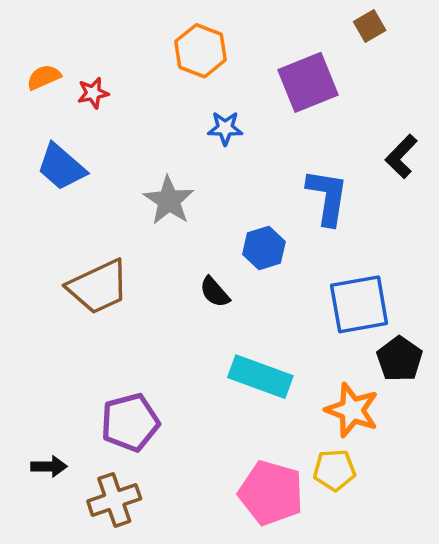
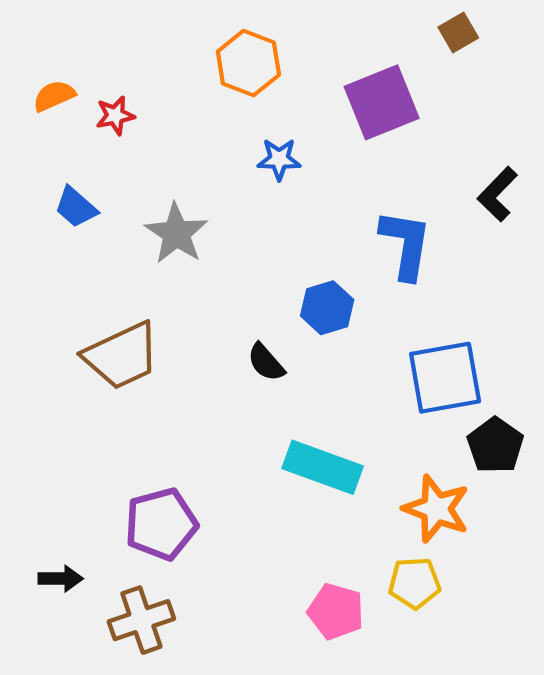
blue trapezoid: (61, 167) -> (76, 207), size x0.7
gray star: (169, 200) -> (176, 233), moved
pink pentagon: (271, 493) -> (336, 611), size x0.7

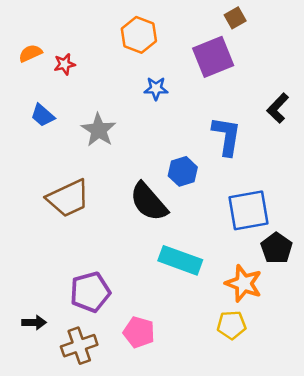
brown square: (458, 32) -> (235, 18), moved
black semicircle: (266, 362) -> (149, 202), size x1.8
pink pentagon: (336, 611) -> (139, 332), moved

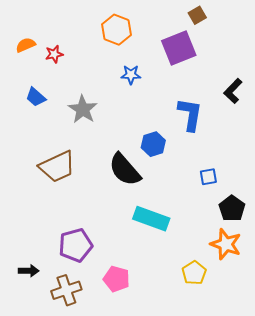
blue square: (249, 210) -> (208, 177), size x0.5
orange star: (244, 283) -> (226, 244), moved
yellow pentagon: (231, 325) -> (194, 273), turned -30

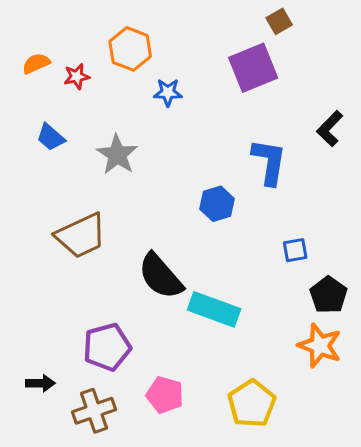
orange hexagon: (116, 30) -> (130, 49), moved
blue star: (131, 75) -> (168, 92), moved
black semicircle: (125, 170) -> (161, 276), moved
yellow pentagon: (194, 273) -> (252, 403), moved, size x1.4

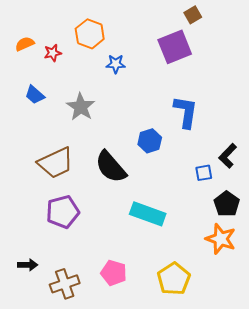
black L-shape: (330, 129) -> (228, 156), moved
black semicircle: (161, 276) -> (111, 167), moved
purple pentagon: (107, 347) -> (63, 212), moved

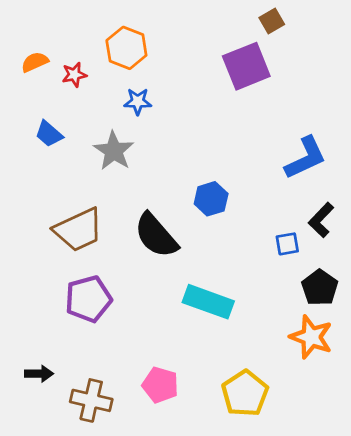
blue star: (116, 64) -> (138, 101), moved
blue L-shape: (186, 112) -> (306, 158), moved, turned 56
brown cross: (65, 284) -> (91, 400), turned 32

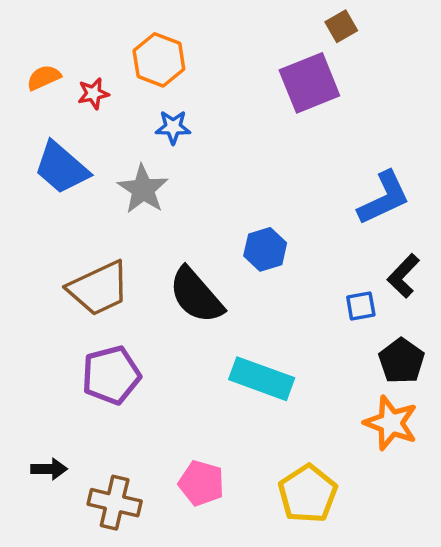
blue trapezoid: (49, 134) -> (61, 168), size x1.6

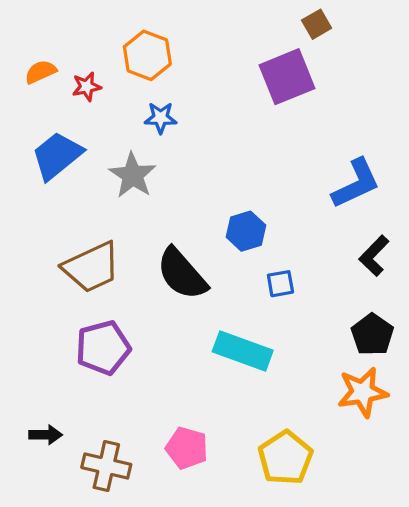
blue trapezoid: (61, 168) -> (57, 156), turned 100
blue square: (361, 306) -> (280, 284), moved
orange star: (391, 423) -> (363, 392), turned -30

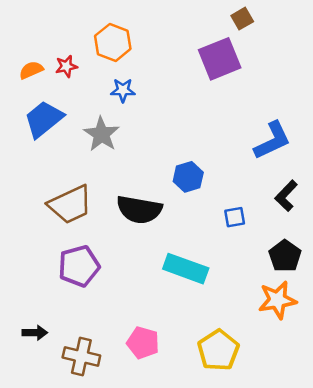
orange semicircle: (41, 72) -> (31, 70), moved
black semicircle: (182, 274) -> (139, 210), turned -39
blue square: (280, 284) -> (235, 217), moved

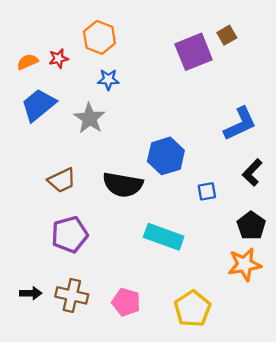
brown square: (242, 19) -> (227, 35), moved
blue hexagon: (188, 177) -> (166, 156), size x1.4
brown trapezoid: (70, 205) -> (62, 180), size x0.7
brown cross: (81, 357) -> (72, 295), moved

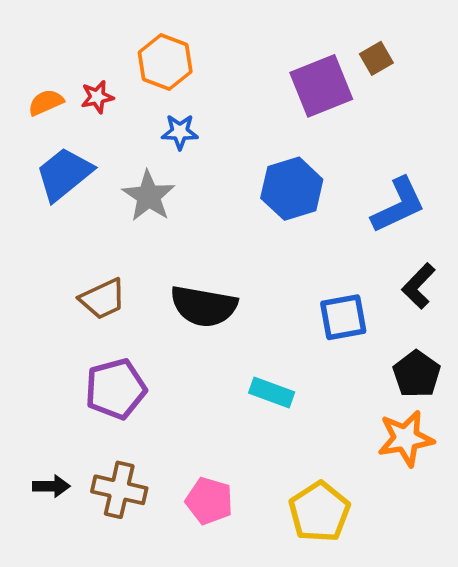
blue hexagon: (166, 156) -> (292, 189), moved
blue square: (207, 191) -> (343, 317), size x1.5
cyan rectangle: (164, 237) -> (272, 393), size x0.7

